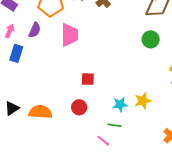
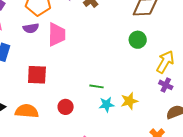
purple semicircle: (35, 30) -> (31, 28), moved, turned 56
red square: (88, 79) -> (37, 75), moved, size x1.5
green line: (115, 125) -> (96, 86), moved

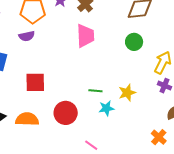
pink trapezoid: (57, 34) -> (85, 36), moved
yellow star: (129, 101) -> (127, 93), moved
red circle: (66, 107) -> (66, 113), size x1.5

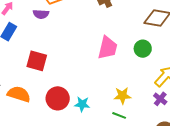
pink trapezoid: (85, 36) -> (108, 48), moved
green line: (95, 91) -> (119, 115), moved
cyan star: (106, 108) -> (82, 104), moved

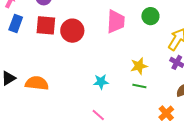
red square: (37, 61) -> (46, 25), moved
red circle: (58, 98) -> (72, 31), moved

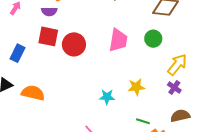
blue rectangle: (16, 24) -> (18, 53), moved
cyan star: (101, 82) -> (107, 97), moved
green line: (139, 86) -> (143, 121), moved

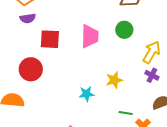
purple semicircle: (49, 11) -> (28, 18), moved
red square: (48, 36) -> (50, 39), moved
red circle: (74, 44) -> (31, 69), moved

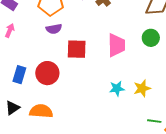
red circle: (31, 69) -> (47, 73), moved
cyan star: (86, 94) -> (117, 88), moved

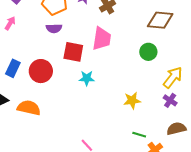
pink trapezoid: (116, 45) -> (102, 39), moved
cyan star: (117, 88) -> (87, 78), moved

